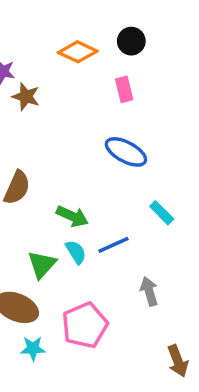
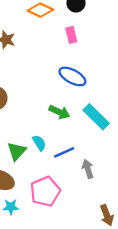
cyan rectangle: (162, 213) -> (96, 117), size x1.6
green arrow: (72, 216) -> (59, 112), moved
blue line: (113, 245) -> (64, 152), moved

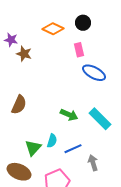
blue ellipse: (72, 76) -> (94, 73), moved
cyan semicircle: (39, 143) -> (52, 141), turned 48

